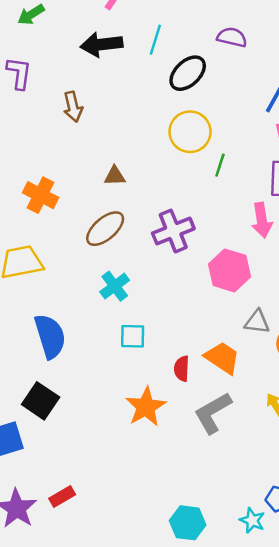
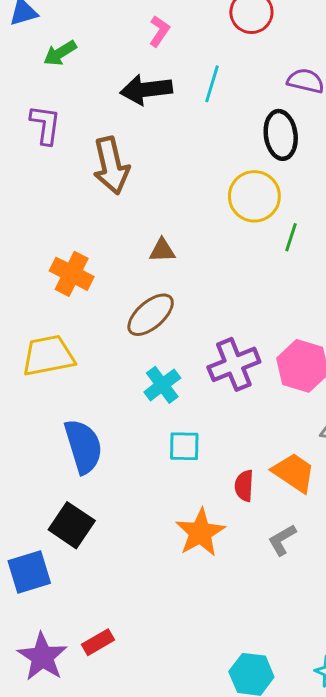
black ellipse: (188, 73) -> (281, 135), moved, turned -54
brown arrow: (73, 107) -> (111, 166), size x1.5
purple cross: (173, 231) -> (234, 364), moved
gray L-shape: (213, 413) -> (282, 540), size x0.6

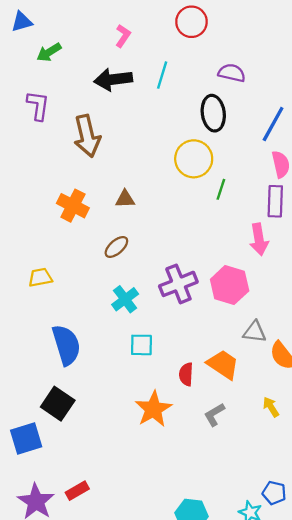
orange cross: (72, 274) -> (73, 206), moved
brown ellipse: (151, 315) -> (116, 247), size x0.7
yellow trapezoid: (48, 356) -> (40, 277), size x0.6

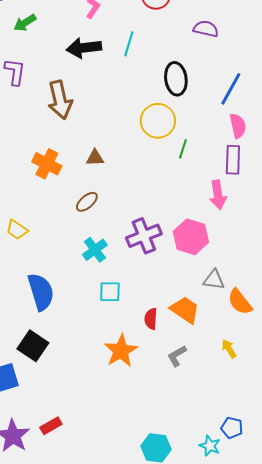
purple semicircle: (232, 73) -> (206, 29), moved
yellow trapezoid: (40, 277) -> (17, 230), turned -135

